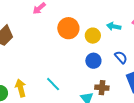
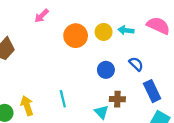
yellow circle: (93, 36) -> (104, 32), moved
cyan line: (53, 84) -> (63, 99), turned 35

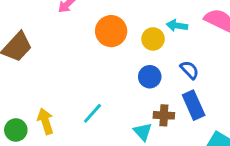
yellow circle: (104, 32) -> (153, 39), moved
blue rectangle: (152, 91) -> (194, 105), moved
cyan line: (63, 99) -> (92, 113), turned 54

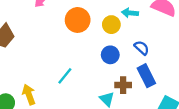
cyan line: (92, 113) -> (65, 76), moved

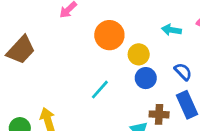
yellow circle: (111, 25) -> (139, 54), moved
cyan line: (65, 76) -> (100, 90), moved

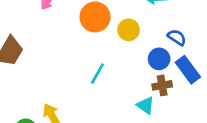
blue circle: (146, 78) -> (159, 59), moved

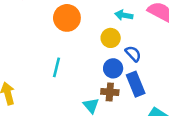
yellow circle: (129, 30) -> (111, 38), moved
cyan line: (97, 74) -> (57, 67), turned -30

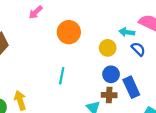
cyan arrow: (124, 15) -> (127, 32), moved
blue semicircle: (133, 54) -> (138, 49), moved

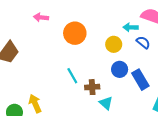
pink arrow: (36, 12) -> (41, 17), turned 56
cyan line: (62, 76) -> (72, 76), turned -35
brown cross: (109, 95) -> (92, 87), moved

